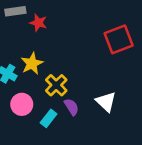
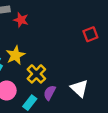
red square: (119, 39) -> (90, 34), size x0.6
purple semicircle: (71, 107) -> (50, 93), turned -120

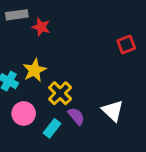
purple semicircle: (50, 93) -> (76, 116), turned 112

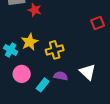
yellow cross: (60, 93) -> (55, 50), moved, turned 30
purple semicircle: (76, 116) -> (61, 76), turned -40

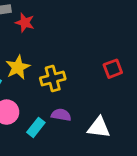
red square: (98, 23) -> (113, 69), moved
white triangle: (88, 72) -> (99, 127), moved, turned -36

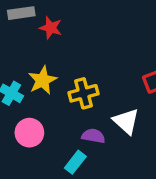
cyan rectangle: (36, 127) -> (75, 162), moved
white triangle: (99, 127) -> (126, 121), moved, turned 35

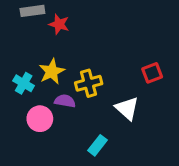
purple semicircle: (93, 136) -> (65, 101), moved
cyan rectangle: (75, 162) -> (97, 145), moved

